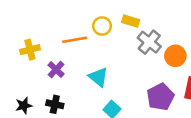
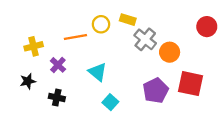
black star: (24, 106) -> (28, 81), moved

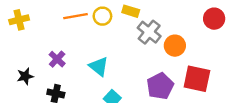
orange line: (75, 37) -> (75, 16), moved
yellow cross: (34, 46) -> (19, 20), moved

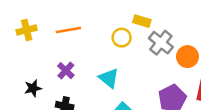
orange line: (75, 16) -> (68, 30), moved
yellow circle: (102, 16) -> (122, 38), moved

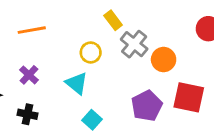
yellow rectangle: (142, 21) -> (113, 20), turned 36
yellow circle: (122, 38) -> (91, 52), moved

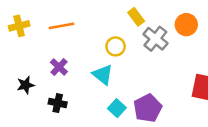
orange circle: (164, 60) -> (186, 25), moved
purple pentagon: (147, 106) -> (148, 108), moved

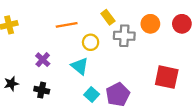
orange line: (62, 26) -> (67, 25), moved
gray cross: (155, 39) -> (124, 36), turned -36
black star: (26, 85) -> (11, 84), moved

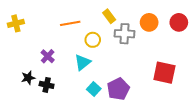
cyan triangle: (80, 66) -> (82, 62), turned 42
black star: (11, 84) -> (28, 78), moved

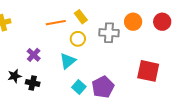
yellow rectangle: (109, 16) -> (81, 17), moved

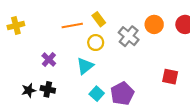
gray cross: (109, 33) -> (129, 36), turned 36
red square: (148, 71) -> (170, 77), size x0.7
black star: (15, 76) -> (29, 90), moved

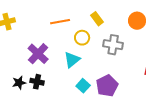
yellow rectangle: (99, 19) -> (97, 19), moved
gray cross: (129, 36) -> (113, 45), moved, turned -30
purple cross: (49, 60) -> (38, 54), size x1.5

